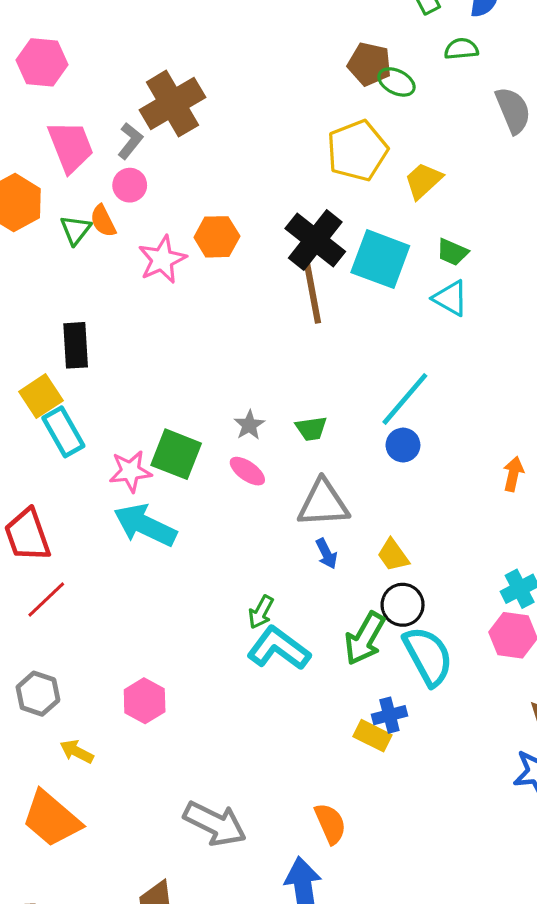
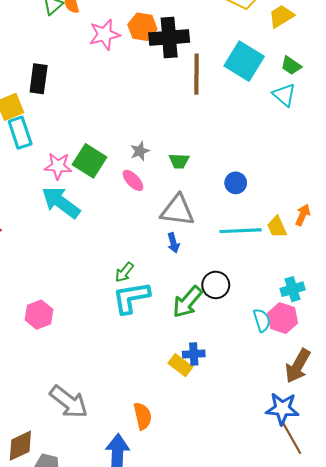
black cross: (315, 240) -> (169, 38), moved, turned 36
cyan line: (405, 399) -> (240, 231), moved, turned 36
yellow trapezoid: (393, 555) -> (277, 227), moved
cyan L-shape: (279, 648) -> (131, 298), turned -57
cyan semicircle: (428, 656) -> (262, 320), moved, size x0.6

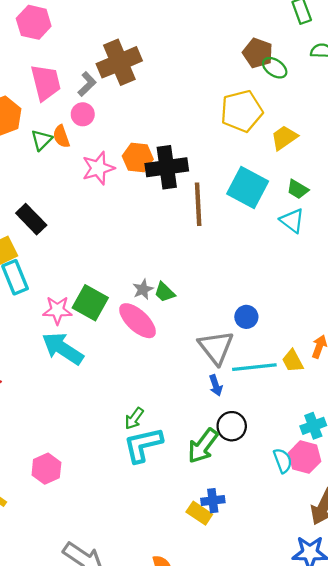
black rectangle: (39, 79) -> (31, 219), turned -48
green trapezoid: (179, 161) -> (165, 292), moved, turned 45
pink ellipse: (133, 180) -> (137, 321), size x1.6
gray triangle: (177, 210) -> (216, 347), moved, turned 48
blue arrow: (173, 243) -> (216, 385), moved

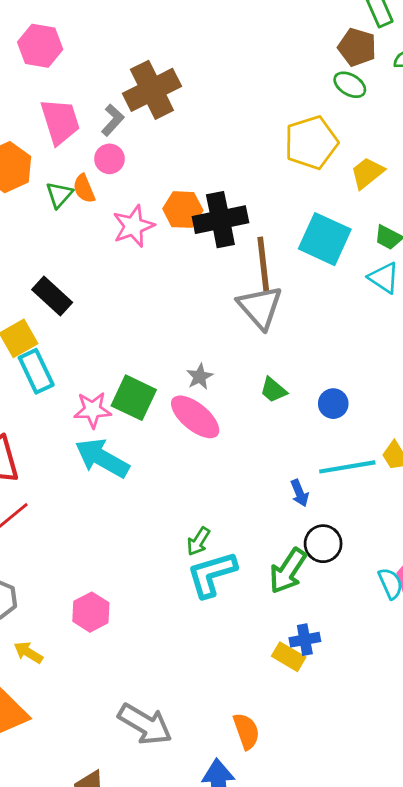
brown pentagon: (258, 53) -> (357, 47), moved
green trapezoid: (165, 292) -> (273, 390), moved
gray triangle: (216, 347) -> (260, 307), moved

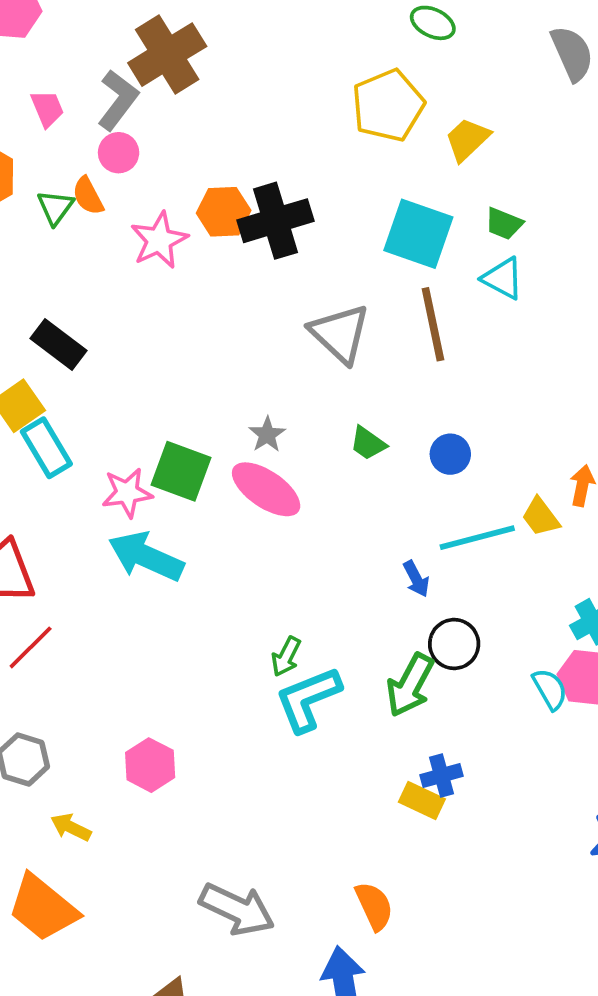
gray L-shape: (113, 120) -> (118, 100), size x1.4
pink trapezoid: (60, 121) -> (47, 108), size x0.6
brown line: (263, 264) -> (433, 324), moved

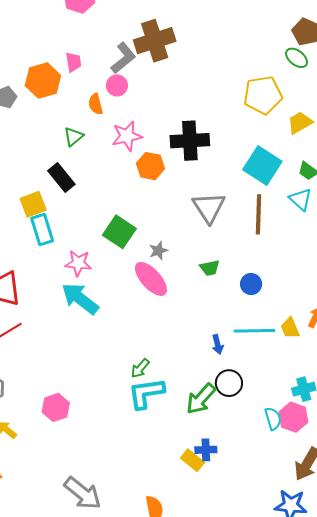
pink trapezoid: (47, 108) -> (73, 62), moved
green triangle: (55, 207) -> (73, 137), moved
orange hexagon: (224, 212) -> (150, 166), moved
green trapezoid: (368, 443) -> (210, 268), turned -60
green square: (181, 471) -> (119, 232), moved

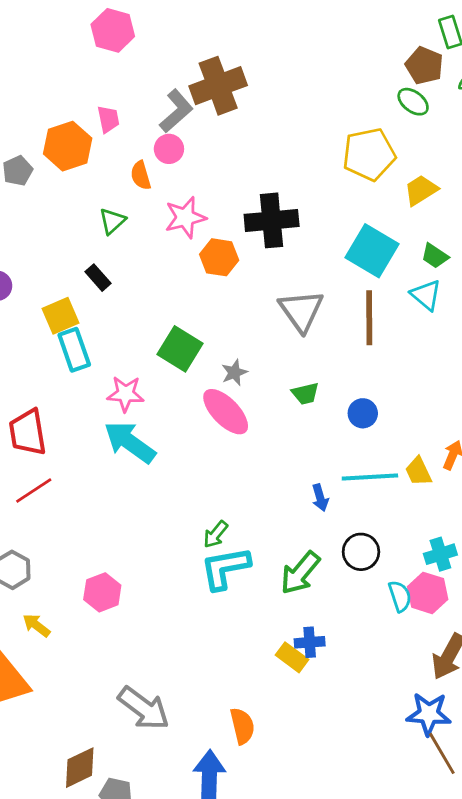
black rectangle: (61, 177) -> (98, 278), size x0.7
black circle: (229, 383) -> (361, 552), moved

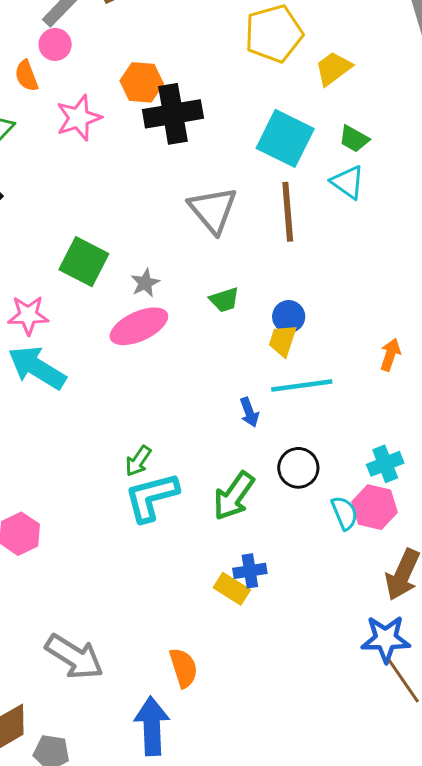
orange hexagon: (219, 257) -> (142, 82), moved
pink ellipse: (226, 412) -> (139, 326), turned -66
yellow trapezoid: (418, 471) -> (283, 341), moved, turned 48

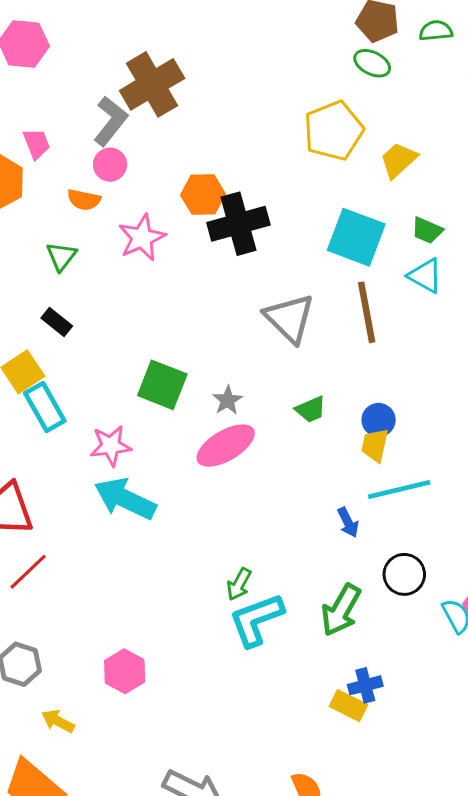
orange semicircle: (26, 76) -> (84, 200), turned -52

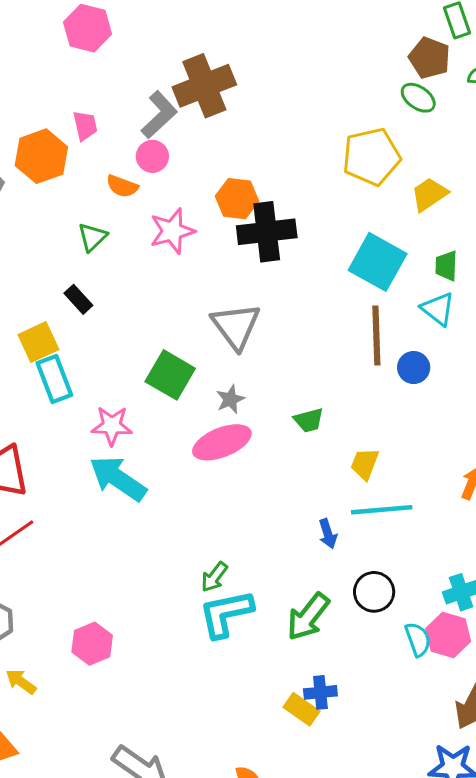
green trapezoid: (427, 230) -> (446, 266), turned 60
gray triangle: (290, 318) -> (236, 326), moved
blue circle: (379, 420) -> (414, 368), moved

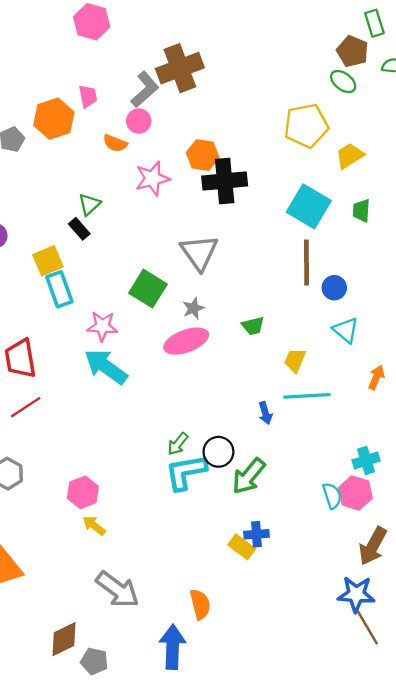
green triangle: (92, 237) -> (89, 204), moved
cyan triangle: (438, 309) -> (346, 330), moved
black circle: (374, 592) -> (218, 452), moved
yellow arrow: (21, 682) -> (94, 526), moved

